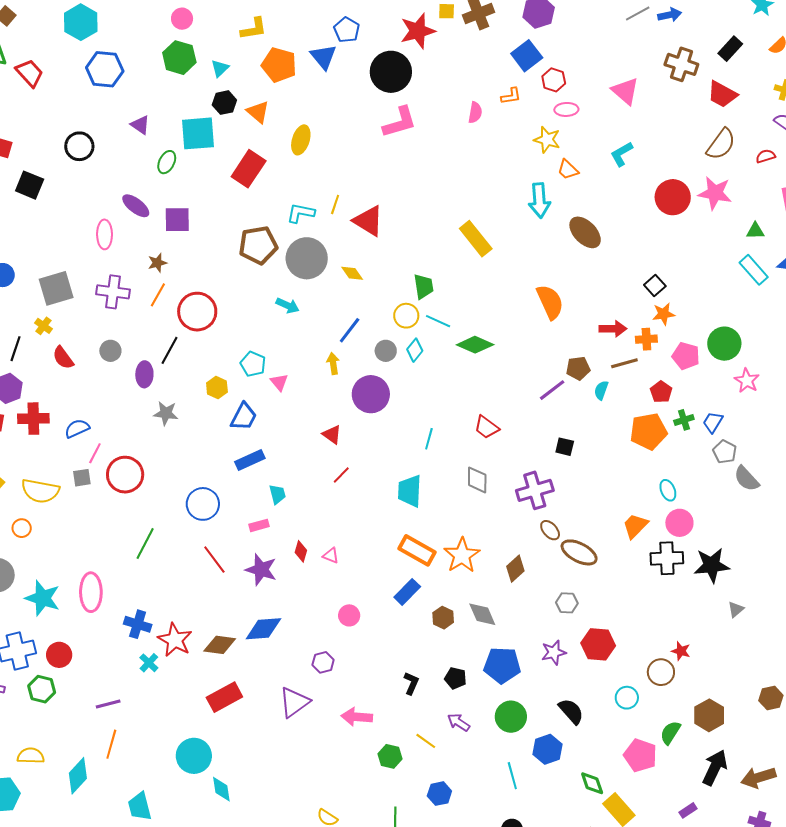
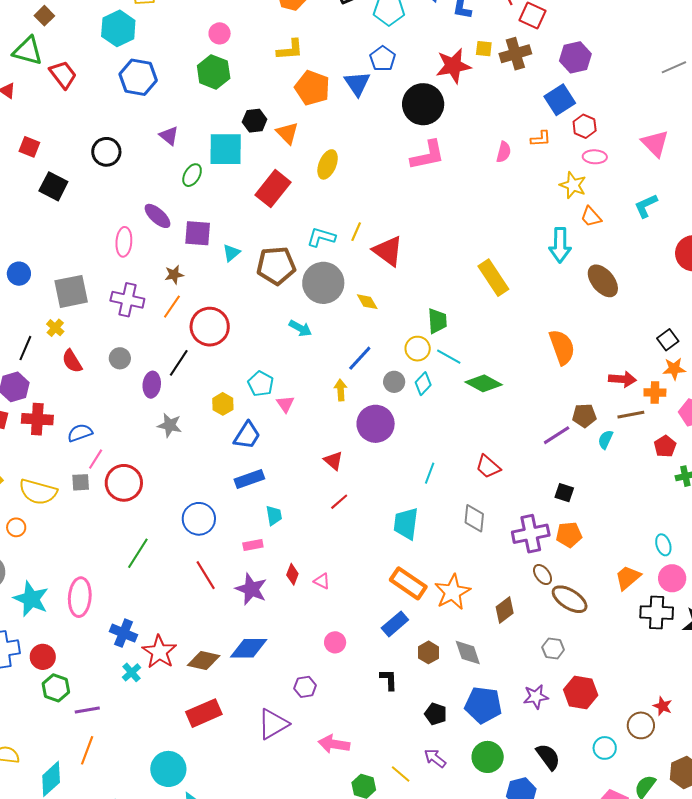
cyan triangle: (220, 68) -> (231, 253), moved
orange pentagon: (648, 431) -> (569, 535), moved, size x0.7
black L-shape: (411, 683) -> (389, 680), moved, turned -30
green hexagon: (42, 689) -> (56, 688), moved

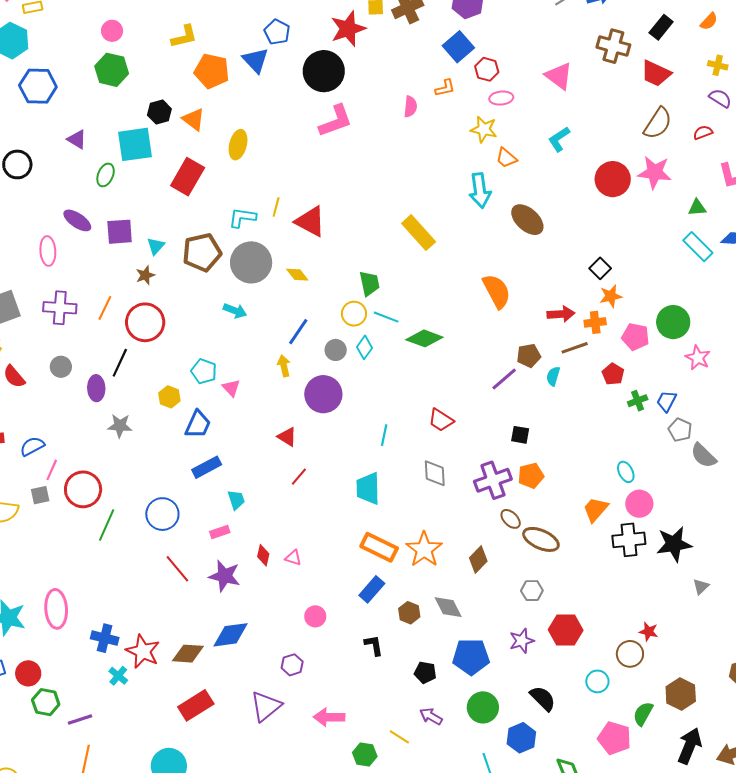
brown star: (174, 275) -> (145, 275), moved
green line: (138, 553) -> (107, 525), moved

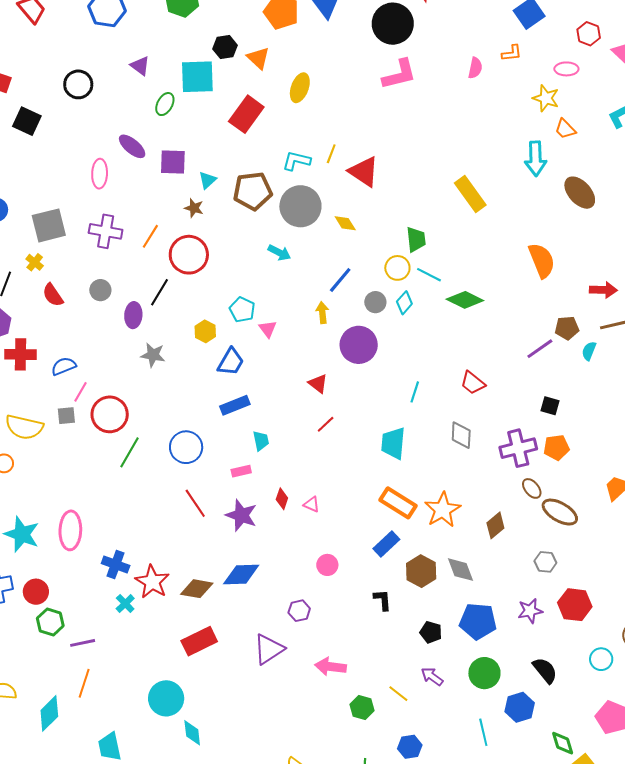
red hexagon: (487, 69) -> (589, 34), moved
brown star: (145, 275) -> (194, 208), turned 30
brown hexagon: (409, 613) -> (421, 571), size x1.4

